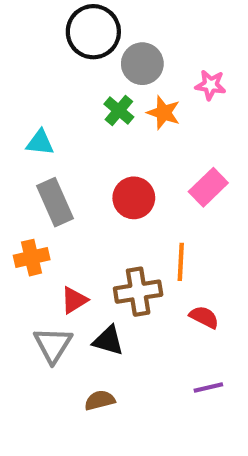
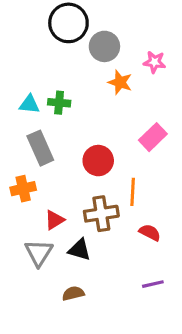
green cross: (119, 111) -> (59, 103), moved, turned -35
red circle: (134, 198) -> (98, 161), moved

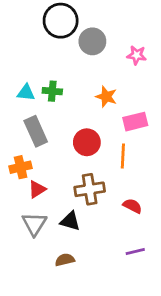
orange star: (120, 82) -> (106, 97), moved
pink rectangle: (153, 137) -> (135, 122), turned 30
orange line: (133, 192) -> (123, 156), moved
red triangle: (54, 220) -> (37, 189), moved

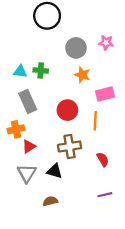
gray circle: (92, 41) -> (76, 48), moved
red semicircle: (132, 206) -> (103, 159), turned 32

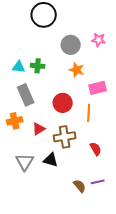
red triangle: (29, 146) -> (39, 129), moved
brown semicircle: (50, 201) -> (80, 186), moved, turned 64

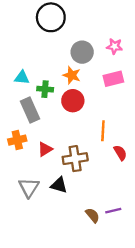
green cross: (38, 66) -> (45, 89), moved
orange star: (77, 70) -> (72, 75), moved
pink rectangle: (98, 88) -> (113, 79), moved
red circle: (63, 103) -> (73, 101), moved
red semicircle: (96, 149) -> (120, 153), moved

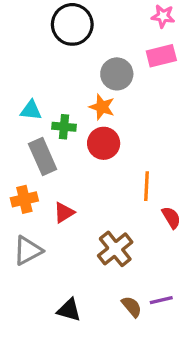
pink star: (114, 46) -> (163, 16), moved
pink rectangle: (113, 79) -> (161, 56), moved
brown cross: (75, 159) -> (115, 249), moved, turned -30
black triangle: (59, 185) -> (69, 310), moved
gray triangle: (29, 187) -> (28, 251), moved, turned 30

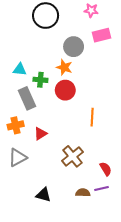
pink star: (163, 16) -> (91, 10), moved
red semicircle: (171, 218) -> (106, 169), moved
brown semicircle: (132, 307) -> (83, 193), turned -48

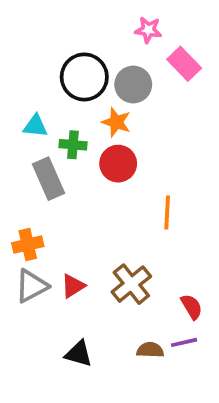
pink star: (91, 10) -> (148, 30), moved
black circle: (46, 16) -> (84, 77), moved
pink rectangle: (102, 35) -> (184, 64), turned 60
orange cross: (16, 125) -> (28, 245), moved
red triangle: (40, 134) -> (73, 286), moved

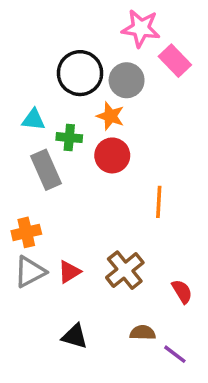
pink star: (148, 30) -> (141, 28), size x1.5
purple line: (184, 342) -> (175, 354), moved, turned 50

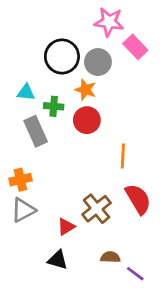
red triangle: (69, 272) -> (66, 227), moved
red semicircle: (182, 292) -> (138, 199), moved, size x1.6

